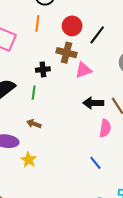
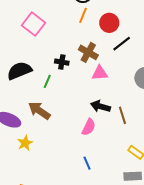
orange line: (37, 24) -> (83, 15), moved
red circle: (72, 26) -> (109, 23), moved
brown arrow: (34, 124) -> (39, 111), size x1.6
pink semicircle: (105, 128) -> (89, 127), moved

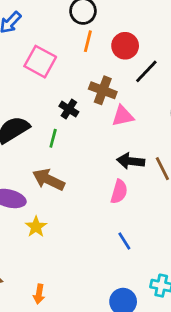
pink square: (33, 24) -> (40, 62), moved
black cross: (62, 62) -> (69, 109), turned 32

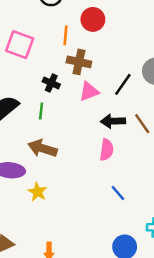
orange line: (88, 41) -> (66, 35), moved
black line: (146, 71) -> (123, 84), moved
pink triangle: (123, 116) -> (89, 91), moved

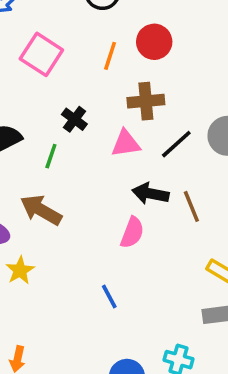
brown cross: (79, 62) -> (146, 101), moved, turned -30
blue line: (118, 193) -> (109, 297), moved

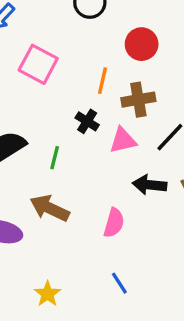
orange line: (110, 56) -> (103, 81), moved
black cross: (74, 119) -> (87, 121), moved
pink semicircle: (132, 232) -> (114, 223), moved
yellow star: (20, 270) -> (47, 294), moved

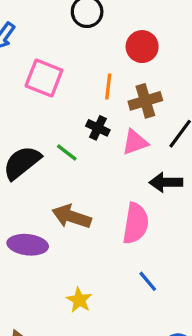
green line: (55, 158) -> (67, 153), moved, turned -60
pink semicircle: (114, 223) -> (136, 223), size x1.4

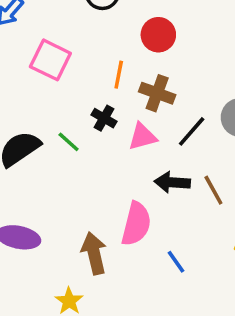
brown cross: (145, 101) -> (157, 93), turned 32
brown arrow: (72, 217) -> (94, 253), moved, turned 54
blue line: (148, 281) -> (176, 262), moved

